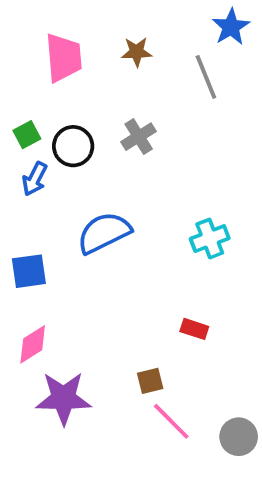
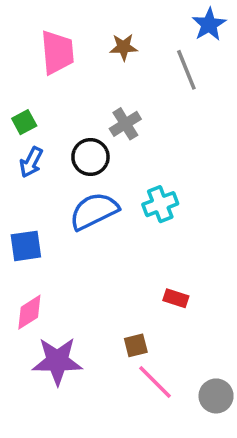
black circle: (73, 146) -> (90, 157), moved
cyan cross: (210, 239) -> (160, 204), moved

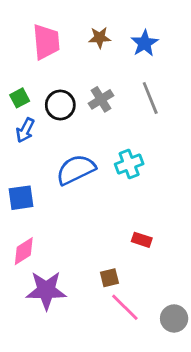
blue star: (209, 24) -> (145, 43), moved
gray line: (186, 70) -> (150, 98), moved
black circle: (90, 157) -> (60, 105), moved

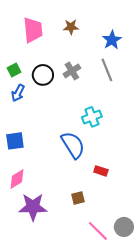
blue star: (145, 43) -> (112, 40), moved
blue semicircle: (76, 170) -> (73, 145), moved, turned 84
pink line: (125, 307) -> (98, 231), moved

